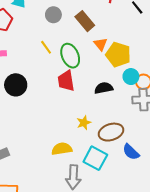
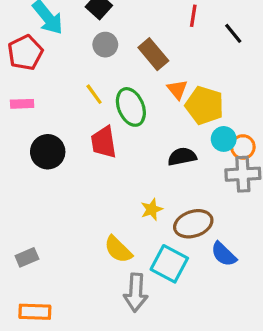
red trapezoid: (66, 81) -> (104, 142), moved
yellow semicircle: (62, 149) -> (118, 249), turned -126

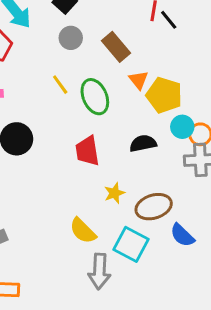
black line: (233, 33) -> (169, 20), moved
red trapezoid: (104, 142) -> (87, 151), moved

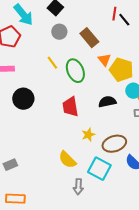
gray arrow: (99, 271) -> (78, 187), size x0.7

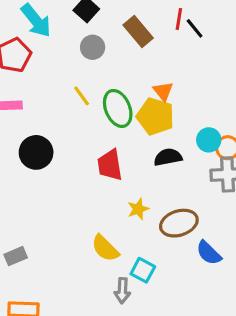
brown rectangle: (89, 38) -> (138, 32), moved
yellow pentagon: (121, 70) -> (155, 116), moved
cyan square: (99, 169) -> (143, 270), moved, size x0.7

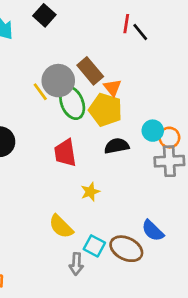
brown rectangle: (138, 32) -> (90, 71), moved
gray circle: (93, 47) -> (58, 81), moved, size x1.5
brown ellipse: (179, 223) -> (126, 249), moved, turned 44

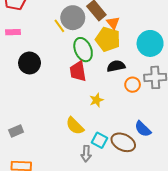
green ellipse: (72, 103) -> (83, 50), moved
cyan circle: (153, 131) -> (150, 43), moved, size x1.6
orange circle: (169, 138) -> (133, 85), moved

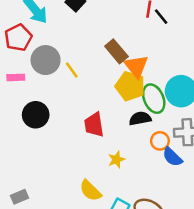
gray circle: (73, 18) -> (46, 60), moved
orange triangle: (113, 23) -> (136, 66), size x1.5
green ellipse: (83, 50) -> (154, 99), moved
blue semicircle: (143, 129) -> (172, 157), moved

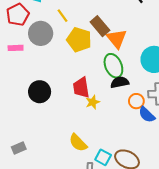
yellow line: (72, 70) -> (62, 16), moved
yellow pentagon: (130, 86) -> (79, 40), moved
green ellipse: (154, 99) -> (113, 66), moved
black circle: (36, 115) -> (40, 92), moved
yellow star: (116, 160) -> (93, 102), moved

